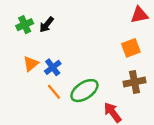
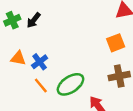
orange triangle: (31, 64) -> (18, 58), turned 49

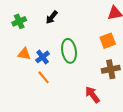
black arrow: (34, 20) -> (52, 17), moved
green ellipse: (70, 84) -> (69, 51), moved, turned -65

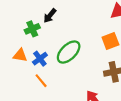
green cross: (19, 21) -> (32, 29), moved
green ellipse: (69, 51) -> (69, 52), turned 55

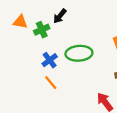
green ellipse: (69, 52) -> (79, 53), turned 40
orange triangle: (20, 55) -> (20, 22), moved

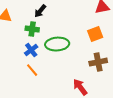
green cross: (42, 30) -> (32, 29), moved, turned 32

